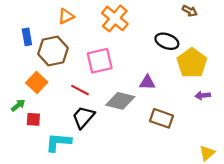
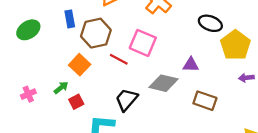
pink square: (100, 61) -> (143, 43), turned 36
red line: (80, 90) -> (119, 59), moved
red square: (33, 119) -> (76, 102), turned -32

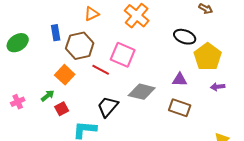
purple triangle: (191, 65) -> (180, 80), moved

